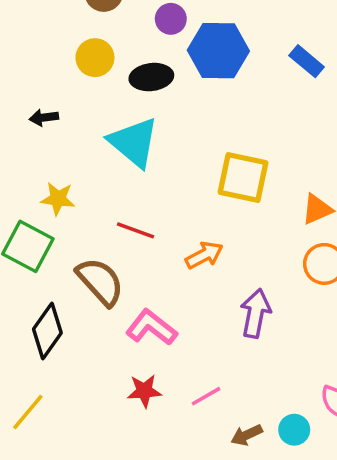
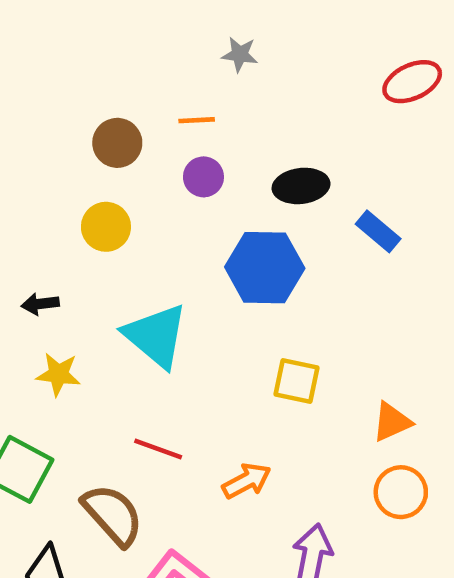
blue hexagon: (218, 51) -> (265, 268), moved
black ellipse: (151, 77) -> (301, 186), moved
yellow square: (243, 178) -> (296, 381), size x0.7
yellow star: (58, 199) -> (58, 374), moved

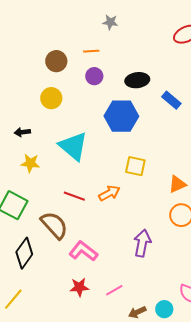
orange arrow: (247, 481) -> (109, 193), moved

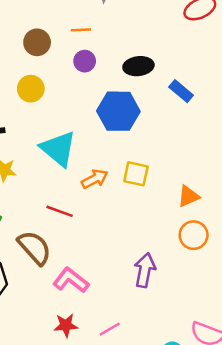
orange arrow: (109, 193) -> (95, 179), moved

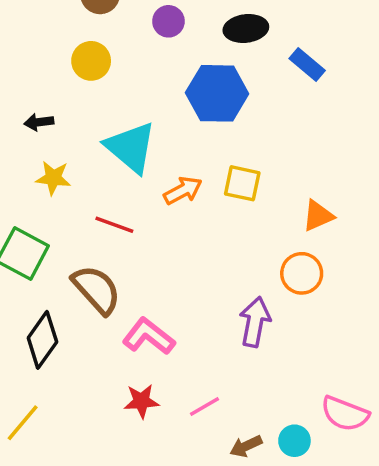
red line: (60, 211) -> (114, 225), moved
orange circle: (194, 235) -> (302, 273), moved

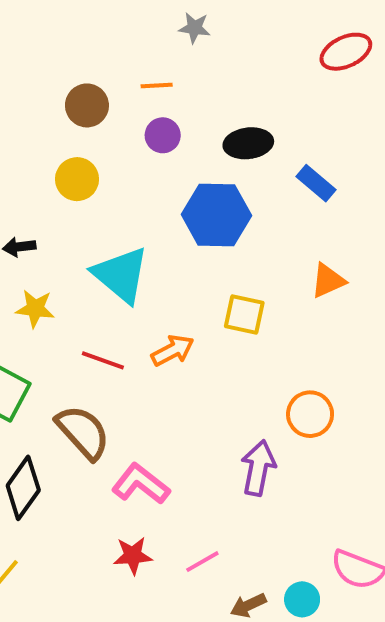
orange arrow: (183, 191) -> (173, 350), moved
orange triangle: (318, 216) -> (328, 281), moved

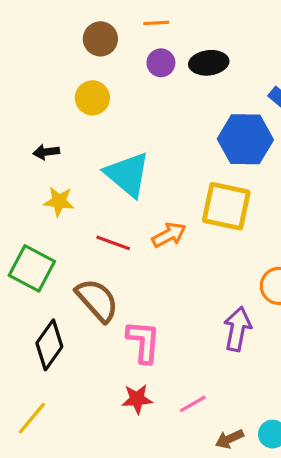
black ellipse: (248, 143) -> (209, 63), moved
blue hexagon: (216, 215) -> (245, 139), moved
yellow square: (244, 315) -> (226, 206), size x1.5
pink L-shape: (141, 484) -> (143, 342), turned 57

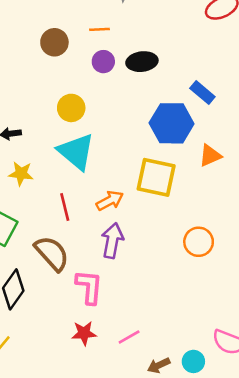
yellow circle: (92, 98) -> (71, 108), moved
red line: (113, 243) -> (65, 207), turned 56
purple arrow: (237, 329) -> (112, 240), moved

